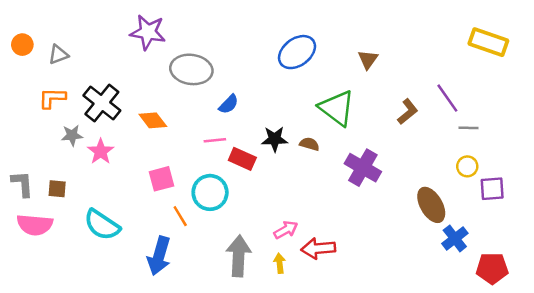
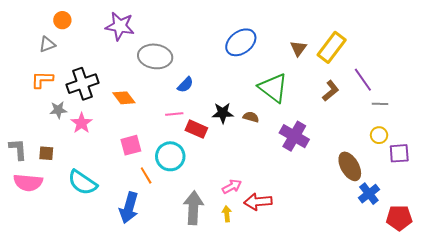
yellow rectangle: (488, 42) -> (332, 47), moved, turned -72
orange circle: (22, 45) -> (62, 20), moved
black cross: (102, 103) -> (83, 84), turned 32

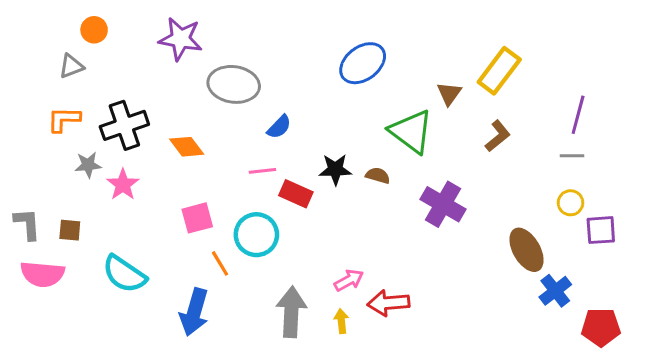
brown triangle: (298, 48) -> (449, 94), moved
purple line: (363, 80) -> (578, 115), moved, turned 50

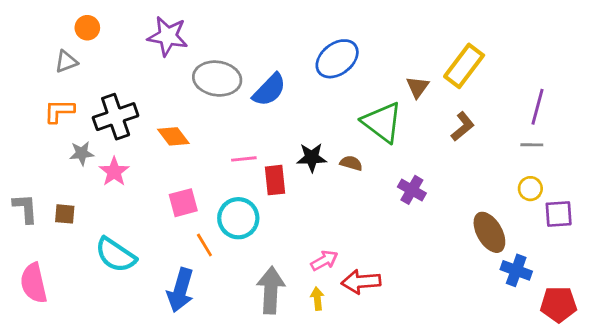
blue semicircle: (279, 127) -> (269, 90), moved, size x1.5
red rectangle: (296, 194) -> (275, 180), turned 60
purple cross: (443, 204) -> (412, 190), size x0.7
pink semicircle: (42, 274) -> (34, 283), moved, turned 72
blue cross: (555, 291) -> (516, 270), turned -32

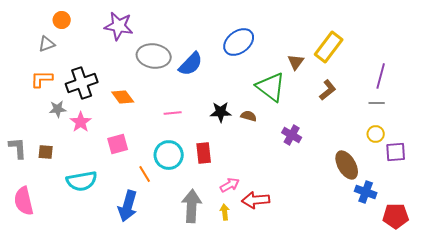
red rectangle: (275, 180) -> (204, 153), moved
pink square: (183, 203) -> (118, 144), moved
cyan semicircle: (116, 255) -> (82, 181), turned -44

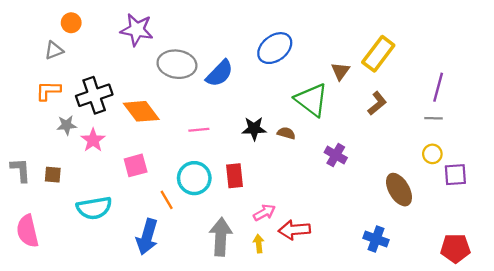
orange diamond: (123, 97) -> (141, 111), size x1.4
blue cross: (366, 192) -> (376, 239), moved

